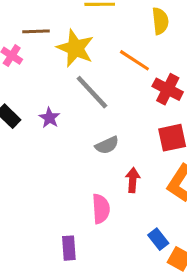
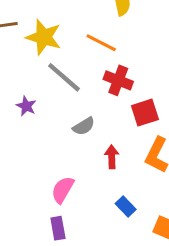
red cross: (168, 89) -> (118, 80), moved
pink semicircle: (101, 209) -> (63, 190), moved, turned -140
blue rectangle: (158, 239) -> (126, 206), moved

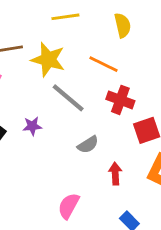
purple star: (26, 106) -> (32, 126), turned -30

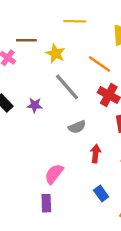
yellow star: (48, 60) -> (56, 54), size x0.7

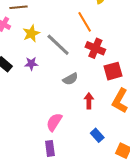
yellow star: (56, 54) -> (31, 33), moved, turned 30
orange line: (99, 64) -> (85, 22), turned 30

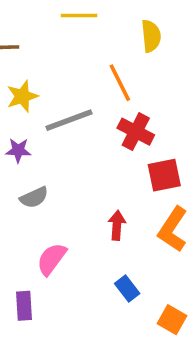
gray line: (58, 45) -> (69, 120), turned -68
gray semicircle: (70, 79) -> (34, 197), moved
purple rectangle: (50, 148) -> (24, 306), moved

